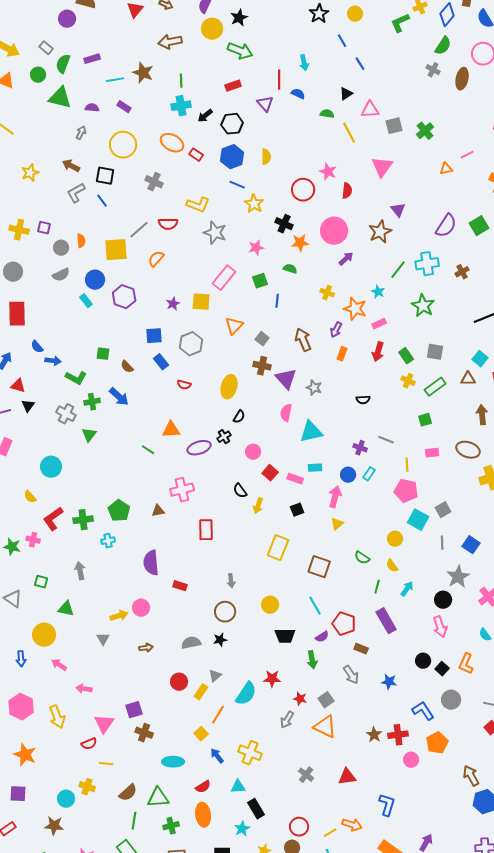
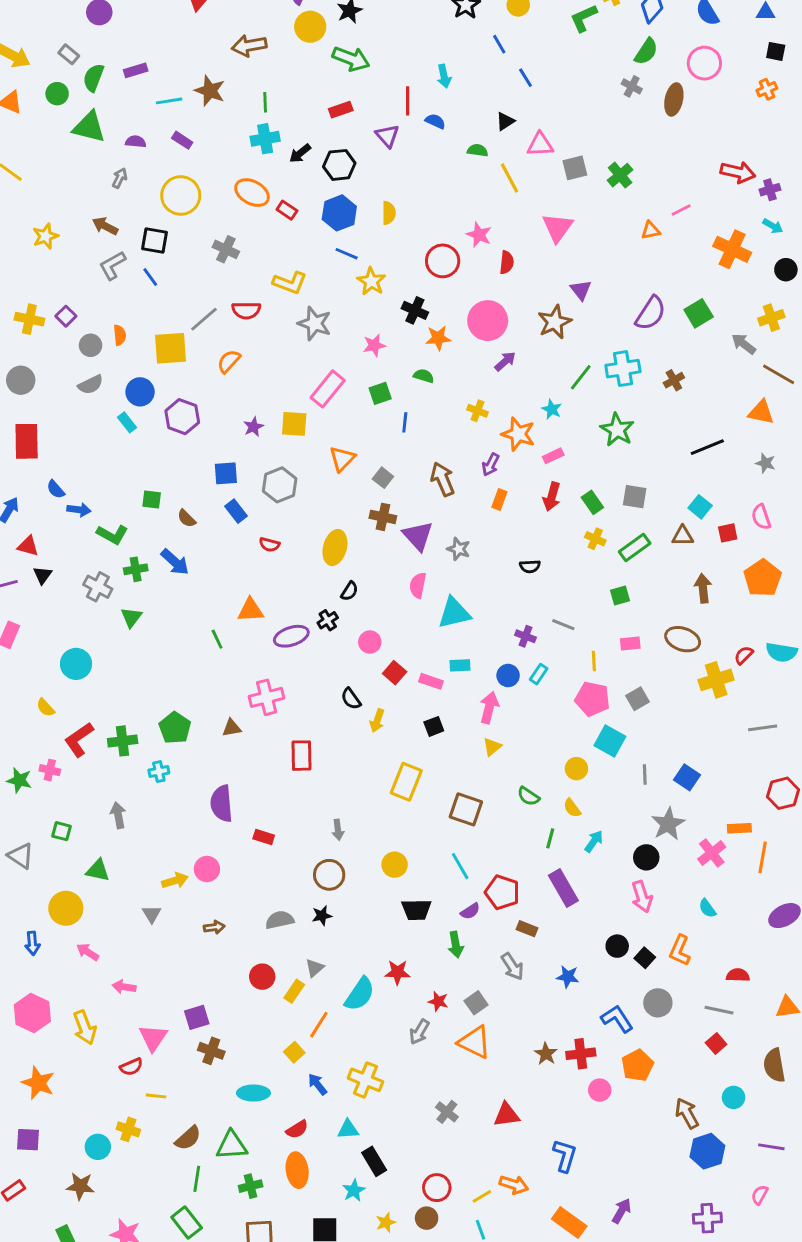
purple square: (44, 228) -> (66, 316), turned 32
green line: (148, 450) -> (217, 639), turned 32
gray square: (443, 510) -> (638, 699), moved

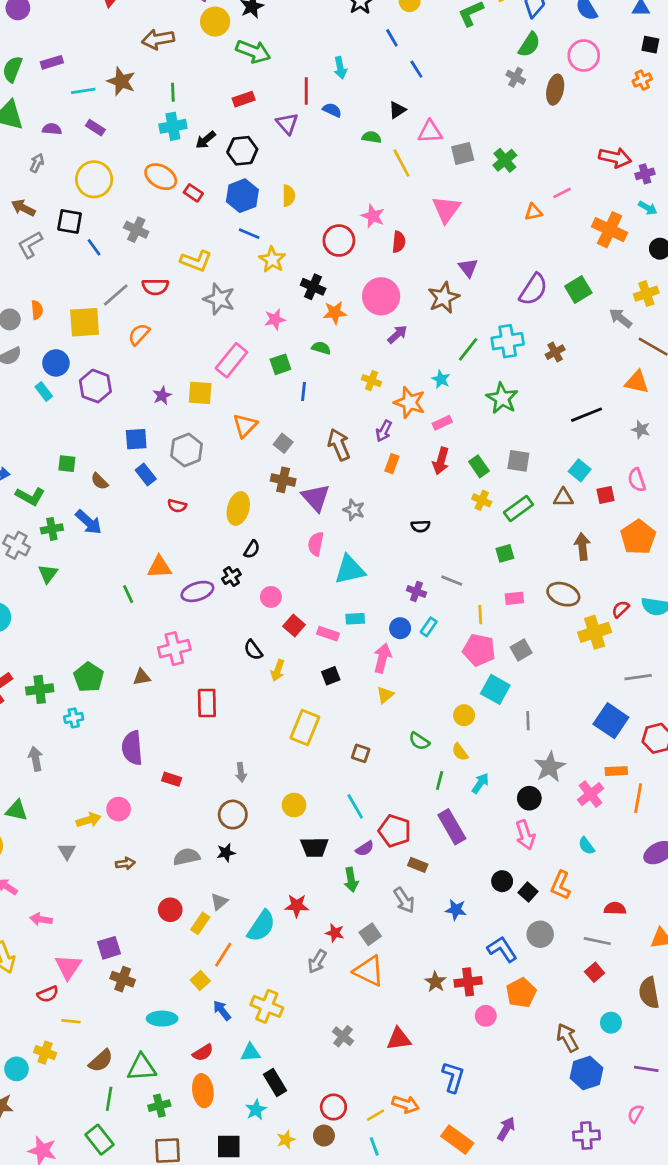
blue line: (150, 277) -> (94, 247), moved
blue square: (687, 777) -> (611, 721), moved, size x1.4
brown square: (466, 809) -> (361, 753), size x0.6

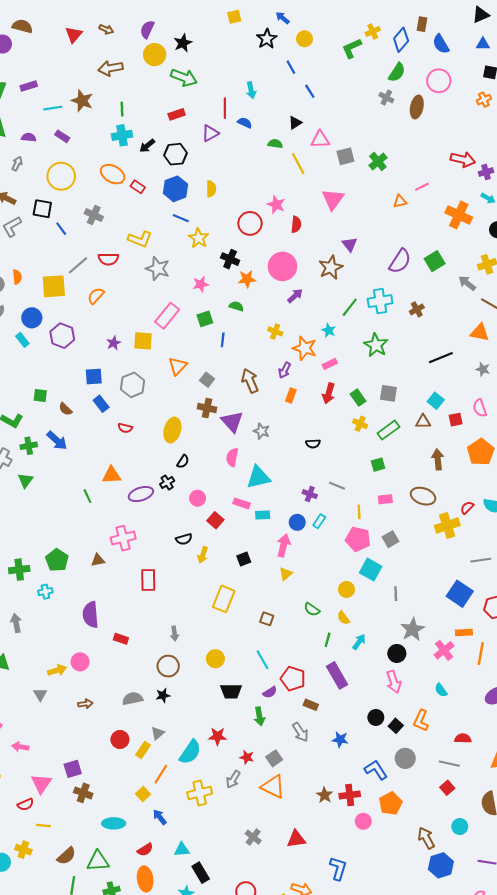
purple triangle: (287, 124) -> (210, 133), turned 42
pink rectangle: (328, 634) -> (242, 503), moved
black semicircle: (253, 650) -> (184, 539), turned -70
yellow cross: (267, 1006) -> (200, 793), moved, turned -35

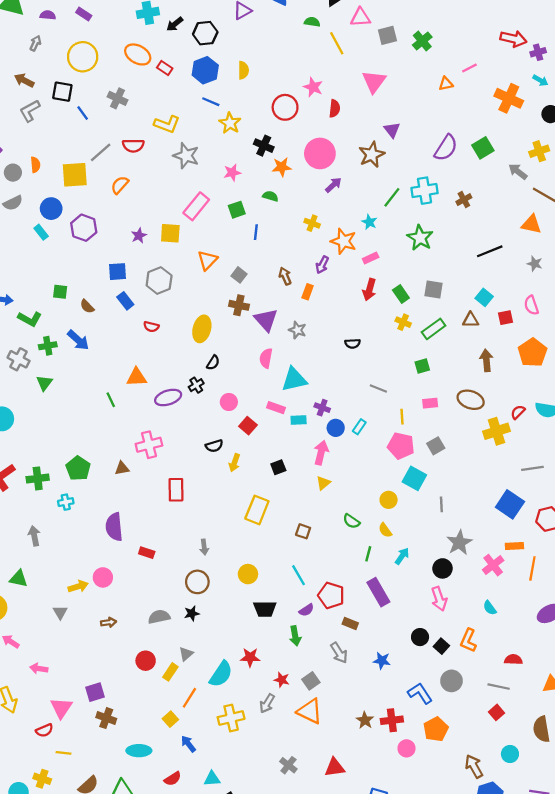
brown arrow: (250, 381) -> (285, 276), size x0.7
orange rectangle: (291, 395) -> (308, 292), moved
purple cross: (310, 494) -> (322, 408), moved

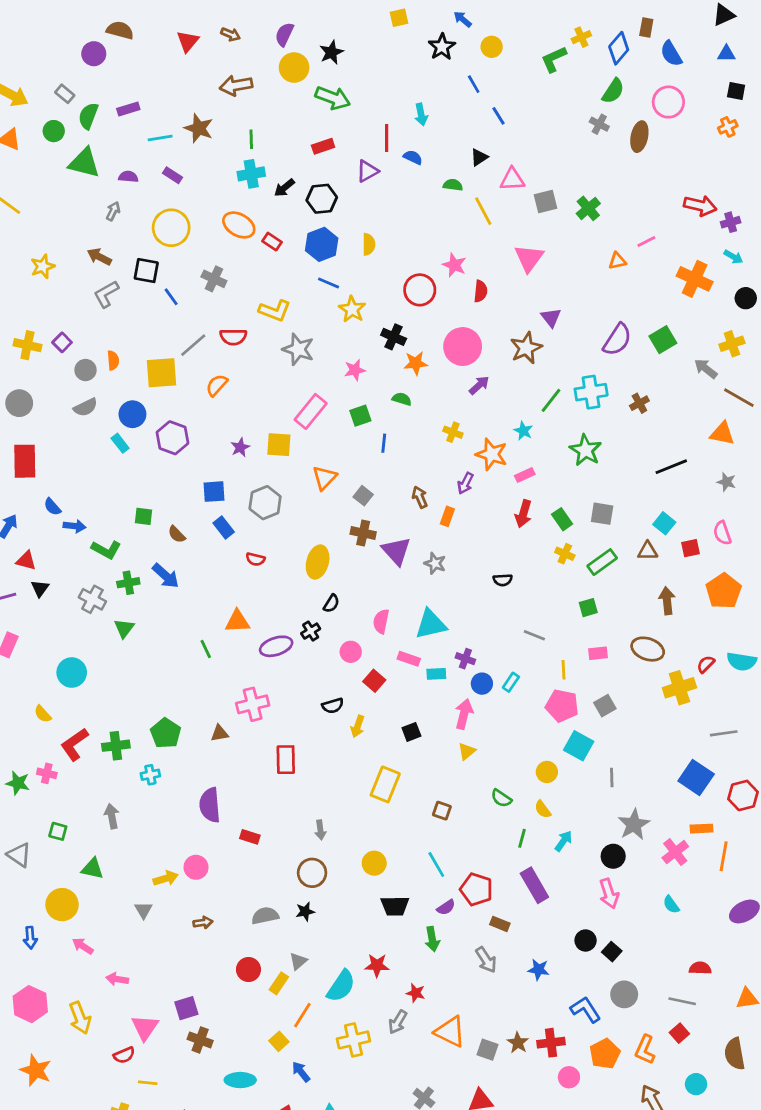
pink semicircle: (266, 358) -> (381, 621), moved
orange L-shape: (468, 640) -> (645, 1050), moved
gray square: (311, 681) -> (487, 1050), moved, turned -36

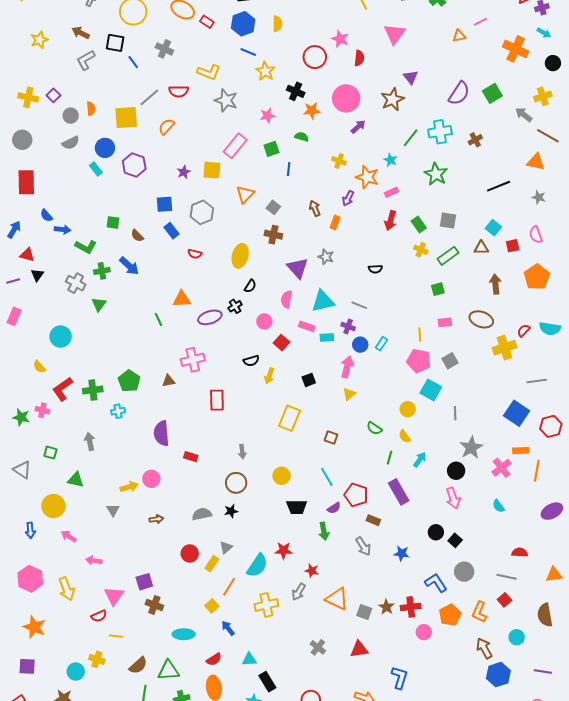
purple triangle: (396, 551) -> (298, 268), moved
gray line: (534, 635) -> (359, 305), moved

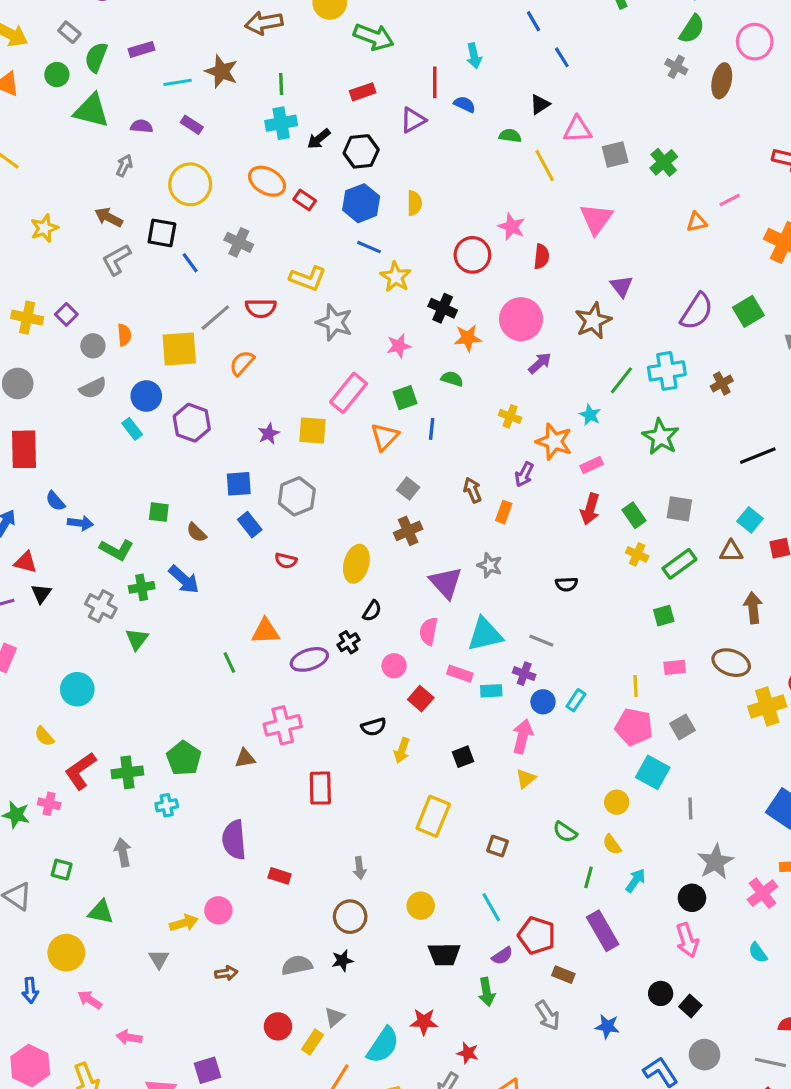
orange triangle: (245, 194) -> (385, 437), moved
brown cross: (273, 235) -> (408, 531), turned -36

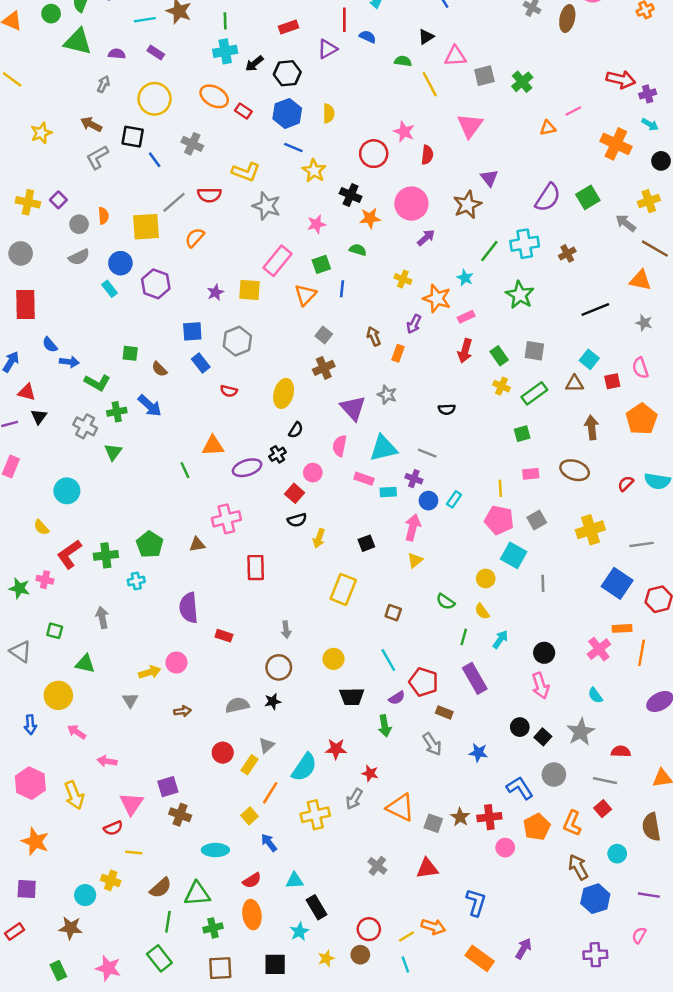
red square: (421, 699) -> (295, 493), moved
yellow cross: (767, 707) -> (590, 530), moved
gray star: (715, 862) -> (581, 732), moved

